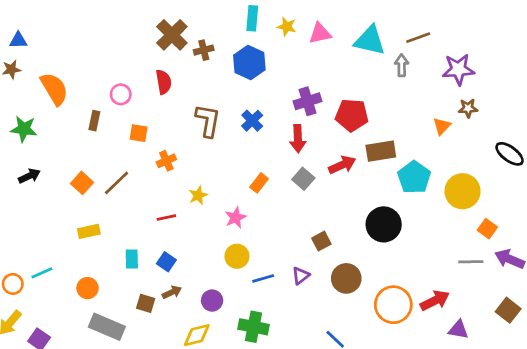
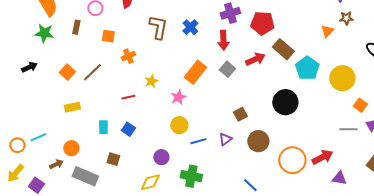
green star: (24, 129) -> (44, 33), moved
brown rectangle: (381, 151) -> (283, 49), turned 50
orange rectangle: (259, 183) -> (195, 72), size x1.6
brown arrow: (172, 292) -> (56, 164), moved

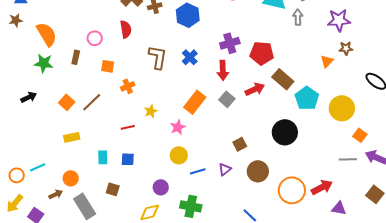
blue square: (128, 129) -> (128, 159), turned -32
gray rectangle: (85, 176) -> (85, 206), turned 35

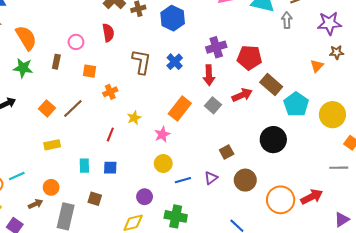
red line: (128, 127) -> (110, 134), turned -56
gray rectangle: (85, 206) -> (66, 216), turned 45
purple triangle: (339, 208) -> (342, 220), moved, turned -42

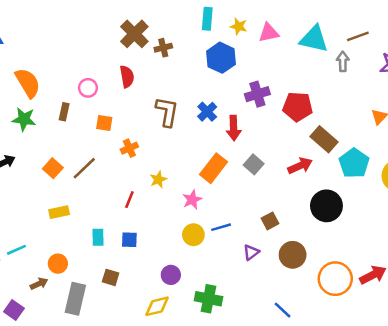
blue hexagon: (173, 18) -> (221, 58), moved
red arrow: (209, 75) -> (234, 128), moved
red arrow: (242, 95) -> (300, 166), moved
blue line: (183, 180) -> (221, 227), moved

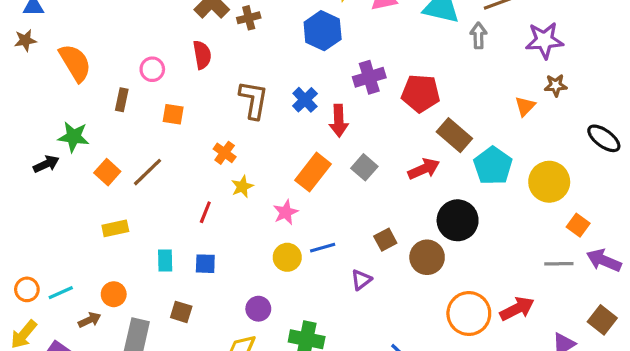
green star: (24, 119) -> (74, 137), moved
orange cross: (129, 148) -> (225, 153), moved, turned -30
cyan line: (16, 250) -> (61, 293), moved
brown circle: (293, 255) -> (427, 257), moved

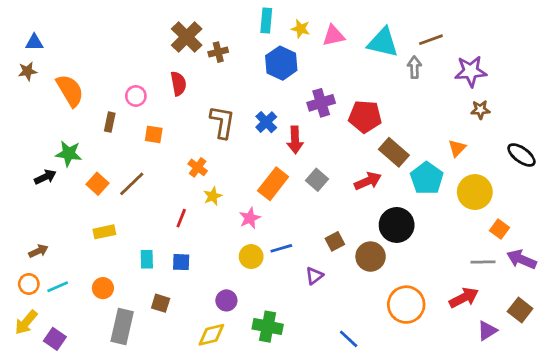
orange triangle: (525, 106) -> (457, 148), moved
red arrow: (517, 309) -> (464, 298), moved
brown arrow: (90, 320) -> (38, 251), moved

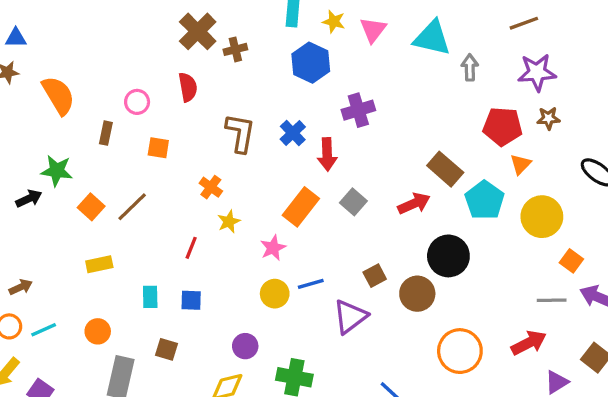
pink triangle: (333, 36) -> (373, 30), turned -40
brown line: (431, 40) -> (524, 23), moved
red pentagon: (365, 117) -> (503, 126), moved
purple triangle: (314, 276) -> (350, 317), size x1.6

